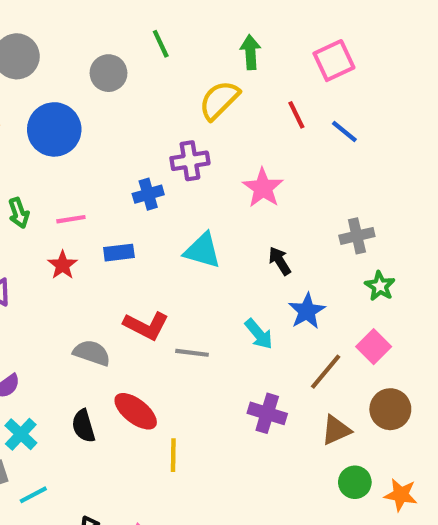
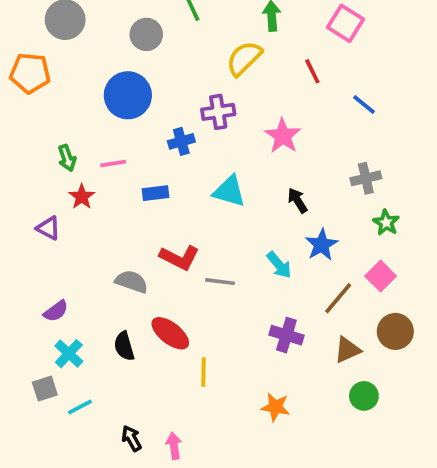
pink square: (334, 61) -> (346, 23), turned -33
blue circle: (54, 129) -> (128, 95), moved
blue line: (344, 132) -> (364, 105), moved
red star: (63, 265) -> (82, 197), moved
orange star: (401, 495) -> (275, 407), moved

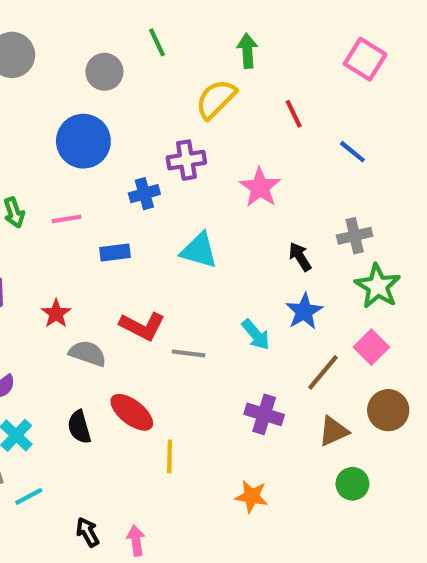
pink square: (346, 23) -> (365, 59), moved
red star: (82, 197) -> (56, 313), moved
black arrow: (298, 200) -> (300, 257), moved
green star: (386, 223) -> (378, 286), size x1.5

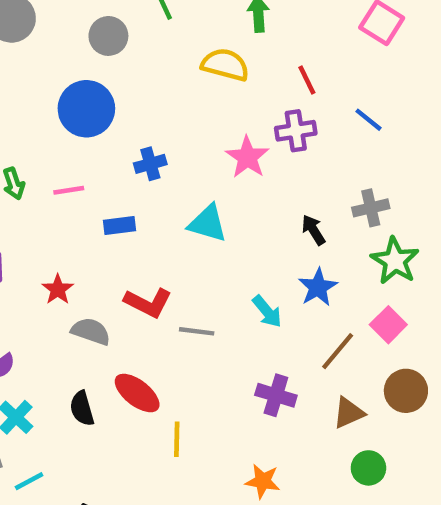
yellow semicircle: (216, 99) -> (225, 65), turned 60
purple cross: (186, 160) -> (296, 131), moved
pink star: (260, 187) -> (247, 157), moved

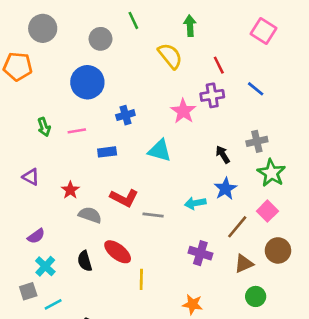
yellow semicircle: (225, 65) -> (170, 56), turned 36
cyan arrow: (267, 311) -> (195, 203), turned 120

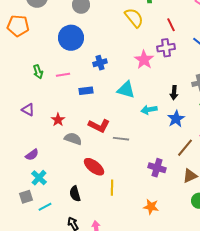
black arrow: (223, 155) -> (174, 93), turned -144
cyan arrow: (195, 203) -> (149, 110), moved
black semicircle: (85, 261) -> (75, 194), moved

